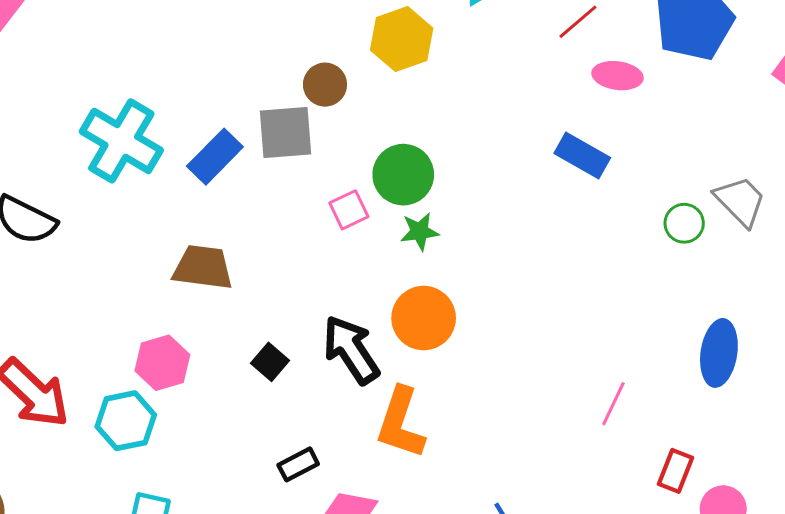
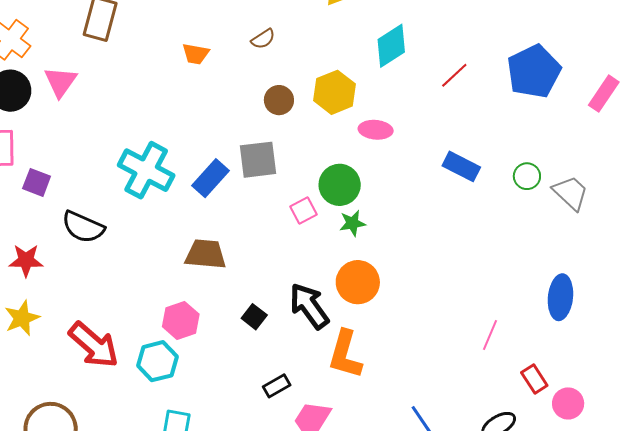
pink ellipse: (617, 76) -> (376, 130), moved
brown circle: (325, 85) -> (279, 100), moved
green circle: (684, 223) -> (527, 176), moved
red rectangle: (675, 471) -> (534, 379), turned -52

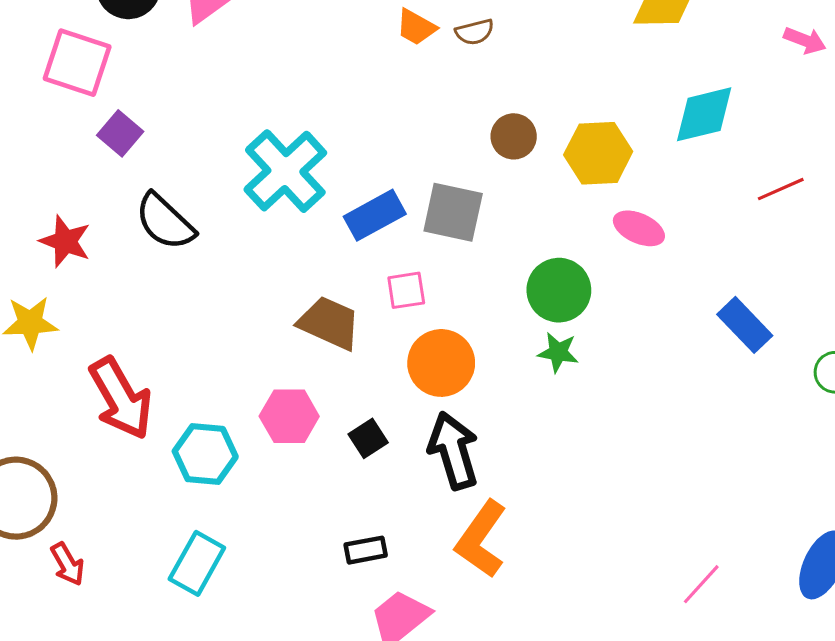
brown semicircle: (263, 39) -> (475, 32), moved
pink square: (304, 210) -> (406, 290), moved
orange circle: (358, 282) -> (441, 363), moved
pink hexagon: (181, 320) -> (289, 416), moved

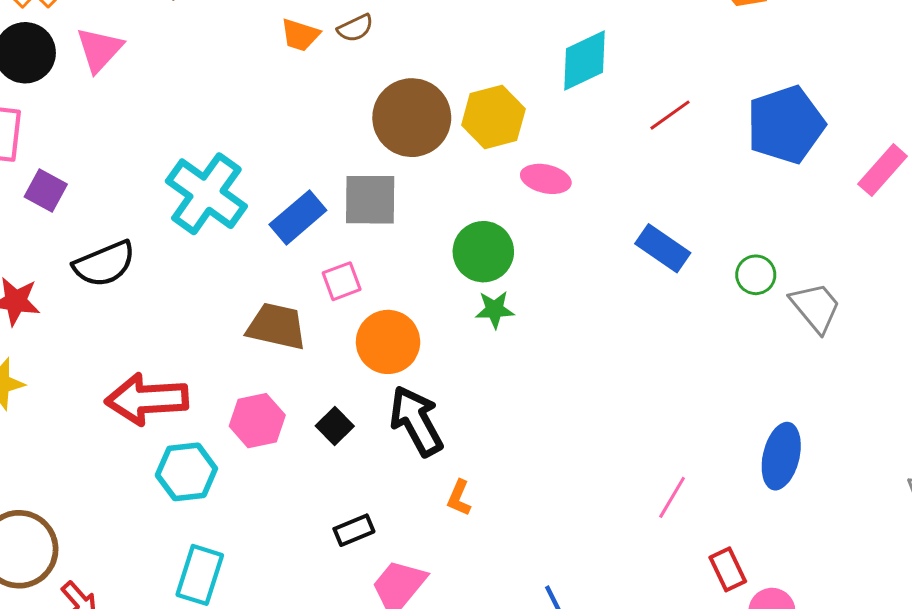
brown circle: (514, 136) -> (412, 118), size x1.8
black semicircle: (165, 222) -> (104, 264), turned -54
red arrow: (121, 398) -> (147, 399), moved, turned 128
orange L-shape: (481, 539) -> (459, 498), size x0.5

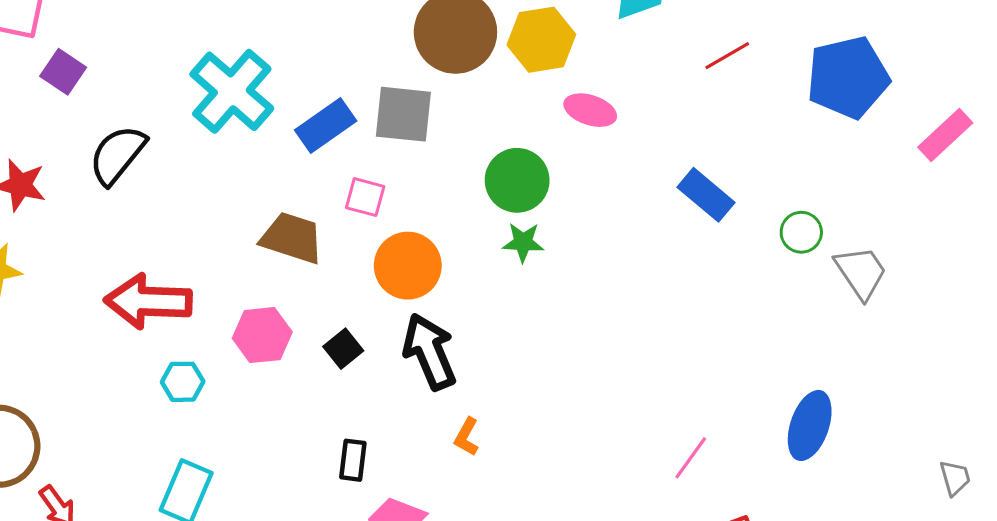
black semicircle: (104, 264) -> (117, 155), turned 146
pink square: (342, 281) -> (365, 197), turned 30
cyan hexagon: (186, 472) -> (183, 382), size x0.7
black rectangle: (354, 530) -> (353, 460), turned -66

